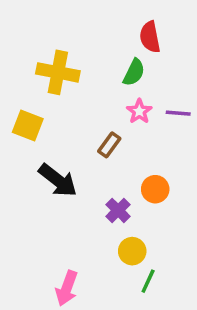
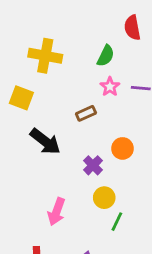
red semicircle: (150, 37) -> (132, 28), moved
brown rectangle: (109, 145) -> (86, 113), turned 30
pink arrow: (67, 288) -> (56, 212), moved

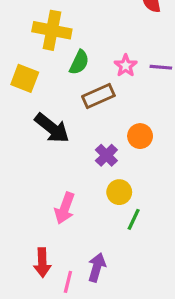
green semicircle: (106, 56) -> (79, 62), moved
brown rectangle: (86, 113) -> (98, 96), size x1.4

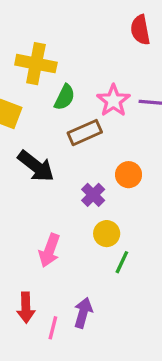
pink star: (126, 66) -> (113, 101), size x1.4

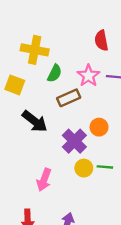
red semicircle: (140, 30) -> (101, 41), moved
purple cross: (93, 195) -> (74, 141), size x1.5
green line: (122, 262) -> (105, 167), moved, turned 70

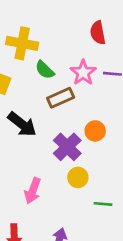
green semicircle: (55, 73) -> (45, 70), turned 108
green line: (105, 167) -> (103, 204), moved

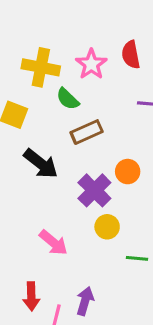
pink star: (83, 73) -> (91, 64), moved
pink arrow: (33, 191) -> (53, 243), turned -70

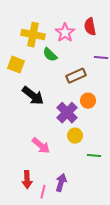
brown rectangle: (87, 132) -> (76, 76), moved

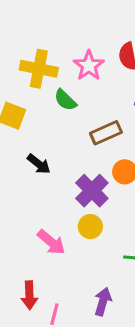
black arrow: (33, 96) -> (39, 164), size x0.7
yellow circle: (75, 136) -> (90, 227), moved
purple arrow: (61, 183) -> (103, 302), moved

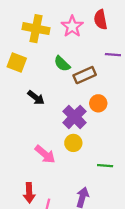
green semicircle: (65, 100) -> (62, 64), moved

